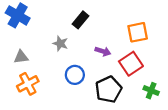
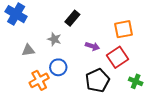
gray triangle: (21, 57) -> (28, 50), moved
blue circle: (75, 75) -> (58, 67), moved
orange cross: (28, 84) -> (39, 80), moved

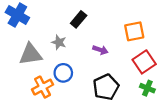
gray triangle: (28, 50) -> (30, 54), size x1.6
red square: (118, 57) -> (144, 62), moved

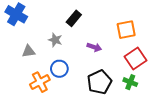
gray triangle: (30, 54) -> (29, 51), size x0.6
green cross: (147, 88) -> (130, 82), moved

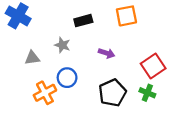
black rectangle: (74, 18) -> (83, 21), turned 35
orange square: (126, 30) -> (126, 16), moved

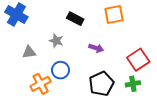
black rectangle: (83, 21) -> (75, 19), turned 42
green cross: (147, 93) -> (133, 84), turned -32

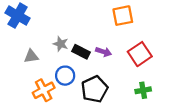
black rectangle: (75, 19) -> (81, 52), moved
red square: (138, 60) -> (140, 54), moved
black pentagon: (101, 84) -> (95, 89), moved

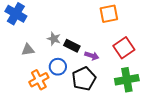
purple arrow: (104, 52) -> (92, 56), moved
green cross: (143, 90) -> (127, 80), size x1.6

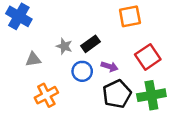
black rectangle: (72, 46) -> (91, 44), moved, turned -63
blue circle: (58, 67) -> (82, 71), moved
black pentagon: (84, 79) -> (117, 94), moved

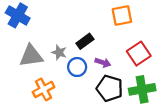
gray star: (64, 46) -> (59, 52), moved
gray triangle: (33, 59) -> (31, 56), size x1.6
black pentagon: (117, 94) -> (110, 88), turned -30

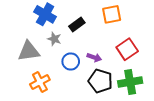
blue cross: (18, 15) -> (45, 14), moved
black rectangle: (85, 41) -> (77, 25), moved
gray star: (59, 52) -> (54, 39), moved

